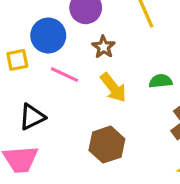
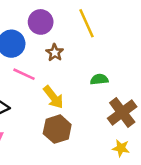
yellow arrow: (113, 88) -> (53, 97), moved

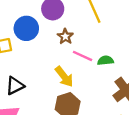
pink line: (24, 74) -> (83, 56), moved

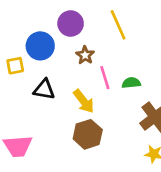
pink line: (83, 56) -> (105, 78), turned 48
black triangle: (15, 86) -> (44, 89), moved, turned 36

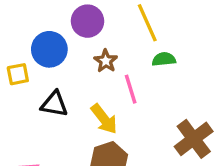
green semicircle: (131, 83) -> (164, 59), moved

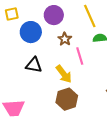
yellow square: (18, 74) -> (12, 14), moved

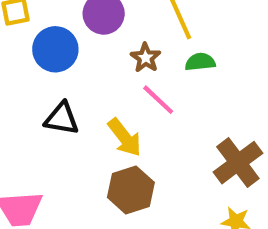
brown star: (65, 39) -> (146, 58), moved
pink line: (80, 56) -> (158, 100), turned -30

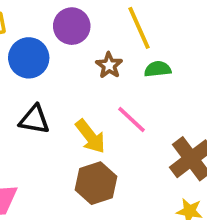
pink line: (158, 100) -> (132, 120), moved

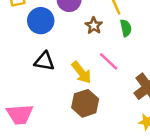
green semicircle: (158, 69) -> (126, 28), turned 84

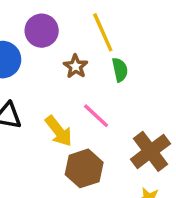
brown hexagon: (85, 103) -> (84, 168), moved

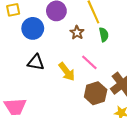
brown hexagon: (84, 168) -> (96, 93), moved

